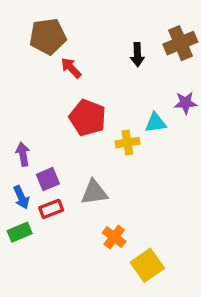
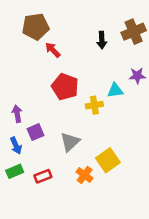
gray triangle: (94, 192) -> (70, 142), turned -35
red rectangle: (51, 209) -> (43, 176), moved
yellow square: (147, 265) -> (108, 160), moved

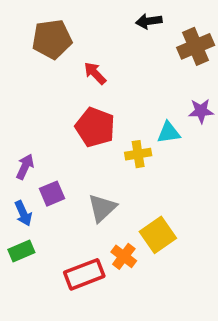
black arrow: (102, 40) -> (149, 21), moved, turned 84
red arrow: (53, 50) -> (95, 73), moved
purple arrow: (17, 114) -> (25, 167), turned 35
red rectangle: (43, 176) -> (84, 274), moved, size x1.5

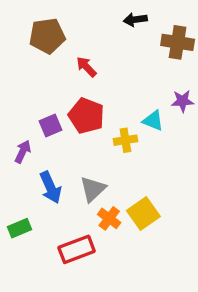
brown cross: (196, 46) -> (178, 42), turned 32
cyan triangle: (169, 133) -> (153, 121), turned 30
purple square: (52, 194) -> (50, 125), moved
blue arrow: (23, 213) -> (50, 187), moved, size x1.4
orange cross: (124, 256) -> (109, 218), moved

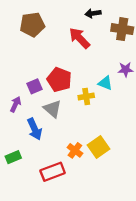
red arrow: (86, 67) -> (79, 38), moved, size x1.5
gray triangle: (93, 189) -> (53, 109), moved, turned -36

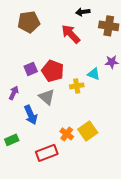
purple square: (35, 86) -> (31, 69), moved

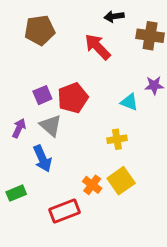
red pentagon: (53, 71) -> (73, 98), turned 30
yellow cross: (77, 86) -> (117, 139), moved
gray triangle: (47, 97) -> (51, 125), moved

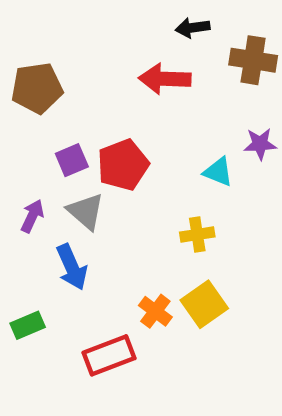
brown pentagon: (40, 30) -> (37, 88), moved
red arrow: (98, 47) -> (165, 79), turned -44

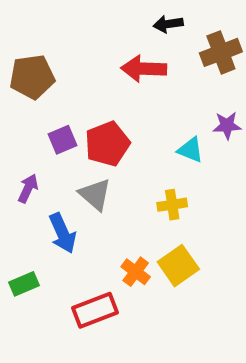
brown cross: (253, 60) -> (221, 52), turned -30
gray triangle: (86, 211) -> (95, 195), moved

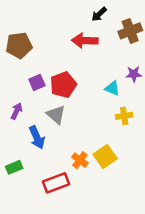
black arrow: (168, 24) -> (99, 14), turned -35
yellow cross: (172, 205) -> (124, 116), moved

